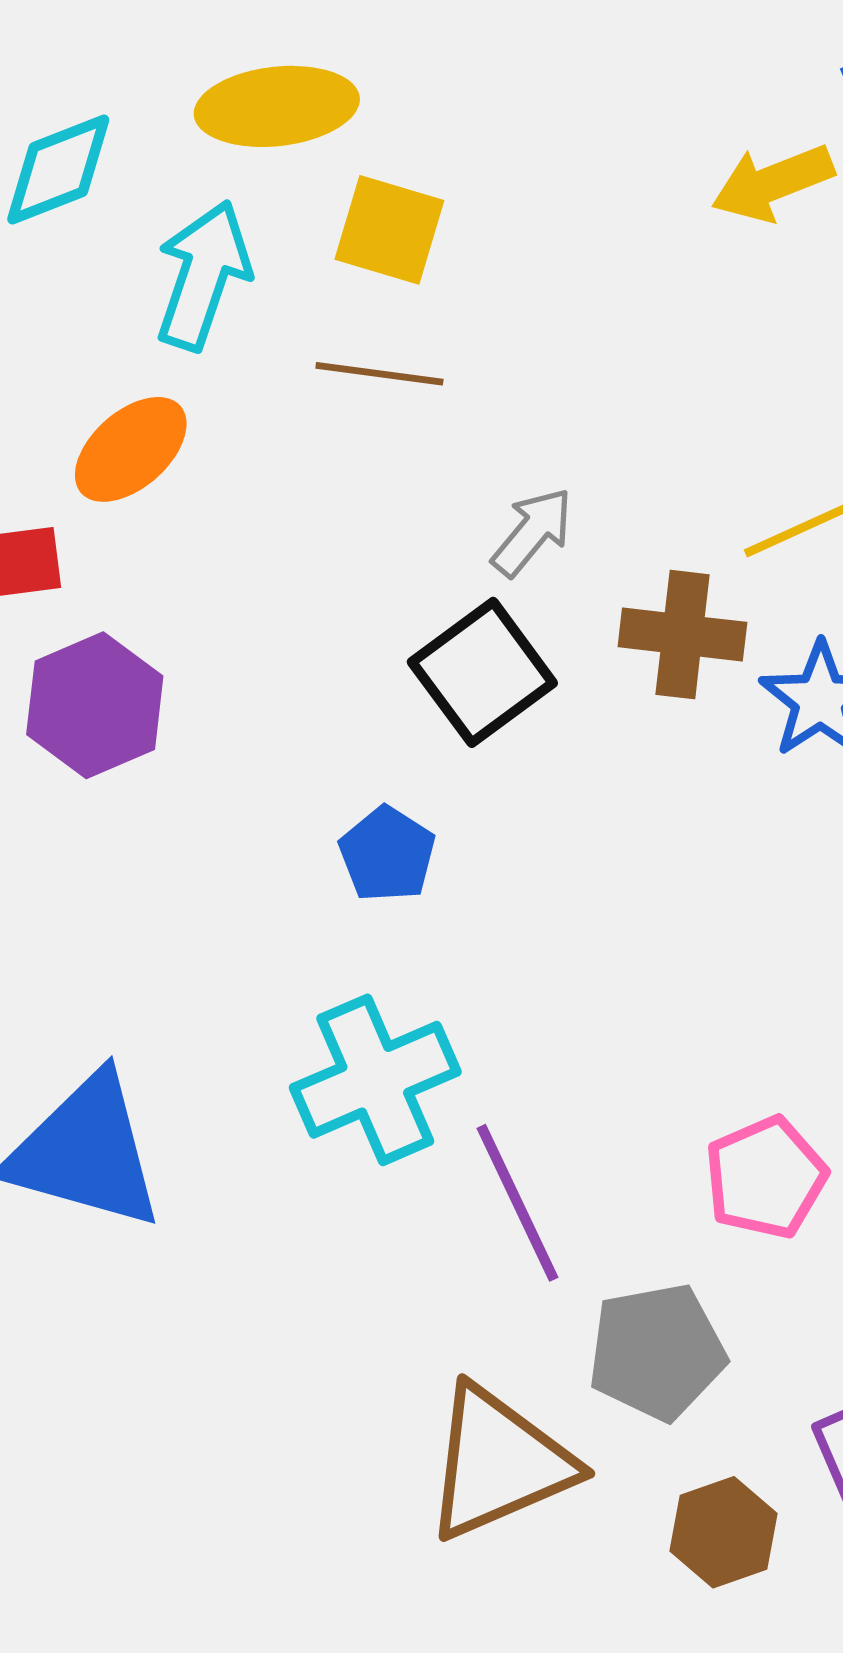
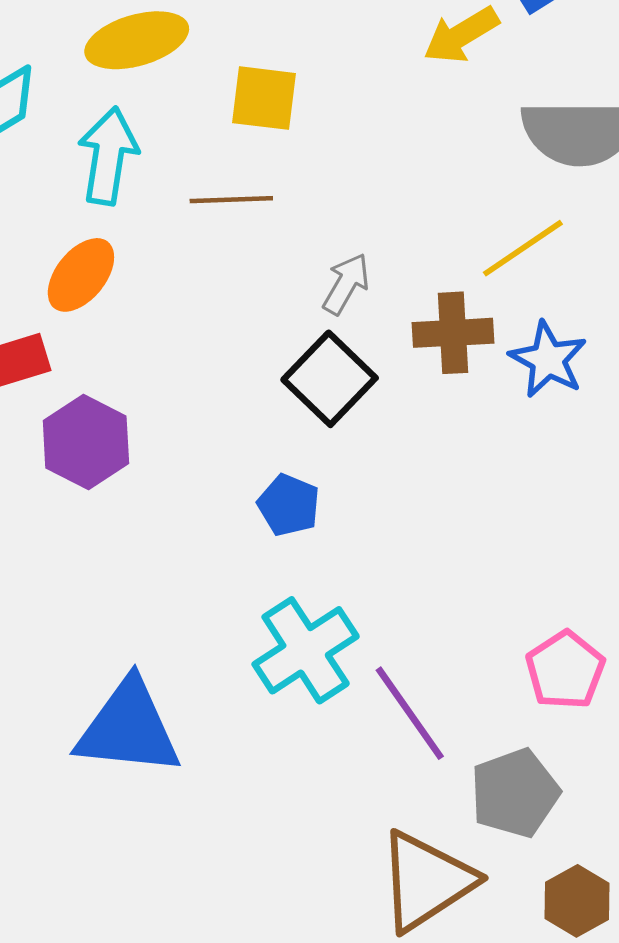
yellow square: (389, 230) -> (264, 98), moved

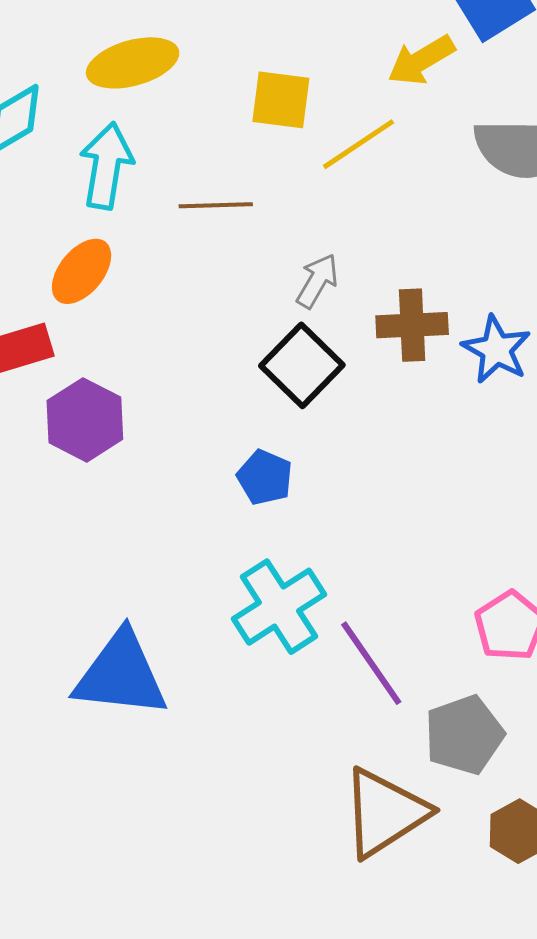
yellow square: (264, 98) -> (281, 100), moved
yellow line: (523, 248) -> (359, 144), moved

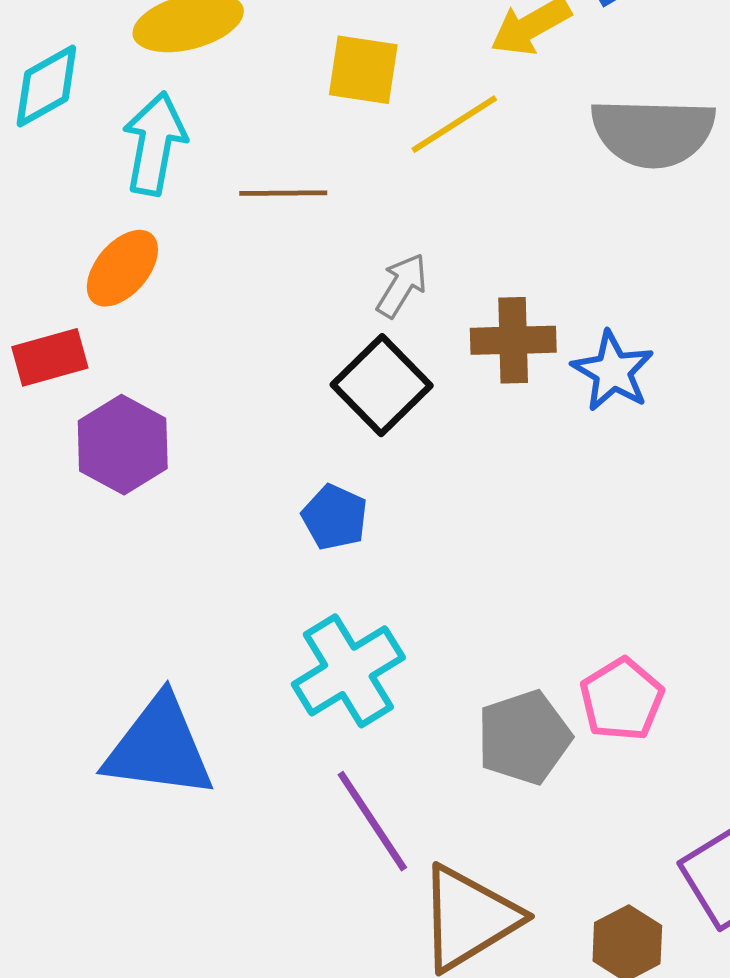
purple line: (371, 663) -> (372, 821), moved
gray pentagon: (464, 735) -> (524, 737), moved

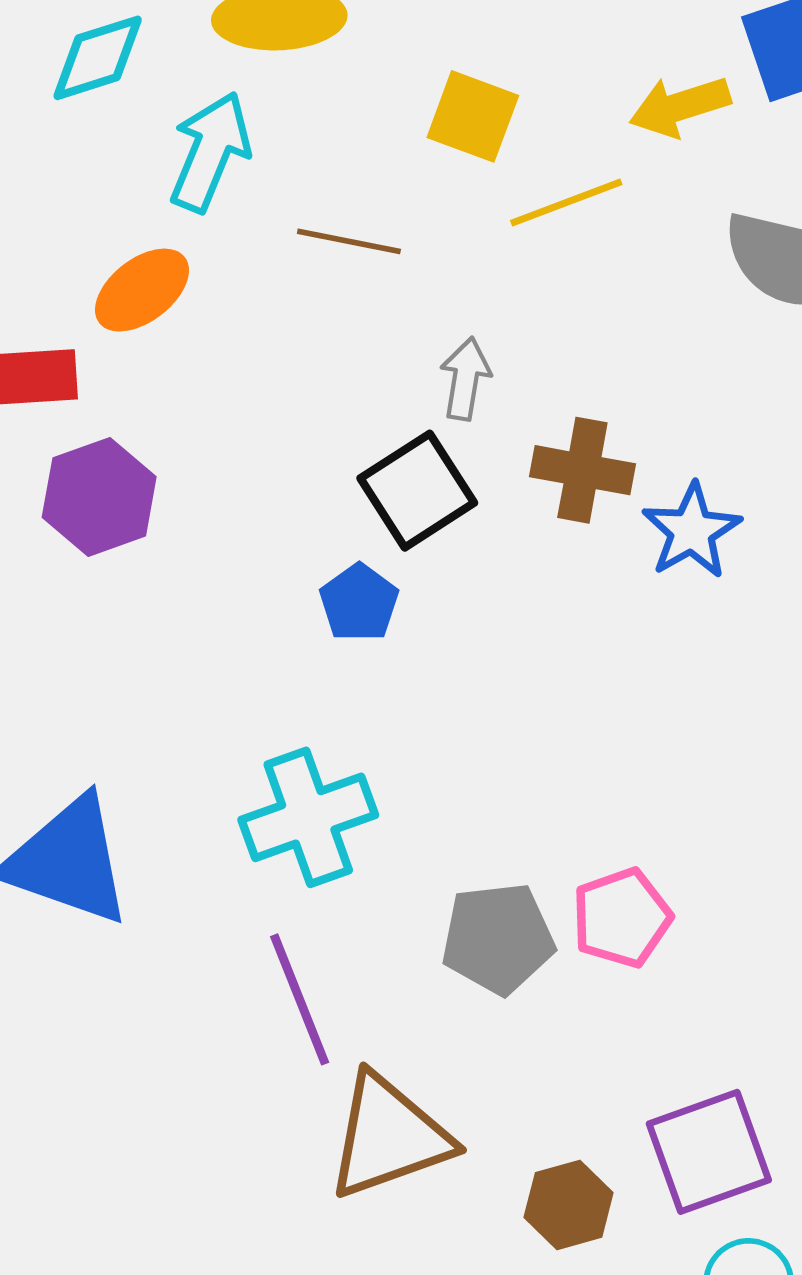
gray arrow: (402, 285) -> (465, 379), turned -34
blue pentagon: (335, 517) -> (359, 603), moved

